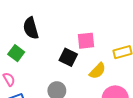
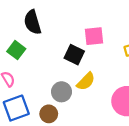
yellow semicircle: (98, 71) -> (86, 81), moved

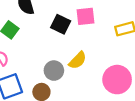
black square: (74, 55) -> (61, 24), moved

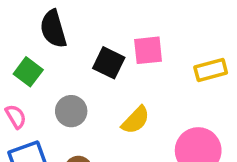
gray circle: (54, 71) -> (71, 111), moved

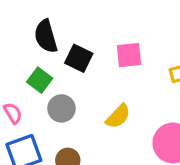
black square: (109, 63) -> (79, 58), moved
green square: (28, 72) -> (40, 80), moved

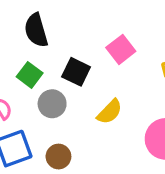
pink square: (129, 55) -> (121, 49), turned -32
black square: (79, 58) -> (76, 72), moved

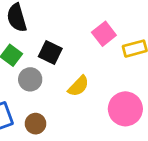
pink square: (121, 49) -> (104, 34), moved

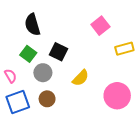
pink square: (104, 34) -> (100, 26), moved
brown circle: (36, 124) -> (47, 99), moved

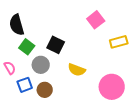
black semicircle: (32, 25) -> (17, 25), moved
yellow semicircle: (81, 78) -> (77, 70), turned 66
blue square: (18, 102) -> (25, 85), moved, size x0.7

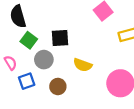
black square: (56, 45) -> (60, 38), turned -30
brown circle: (45, 90) -> (58, 86), moved

